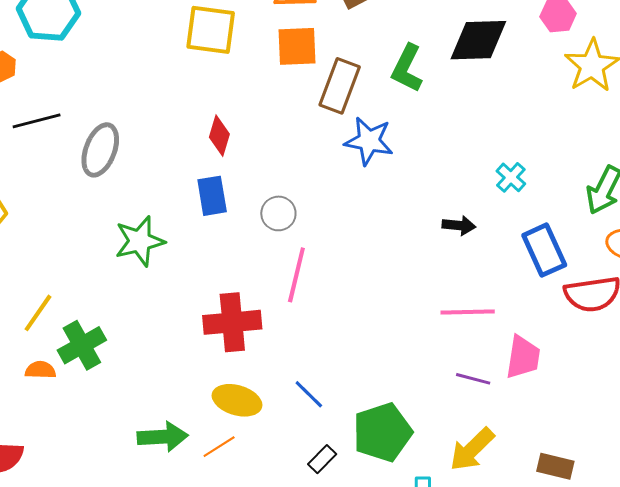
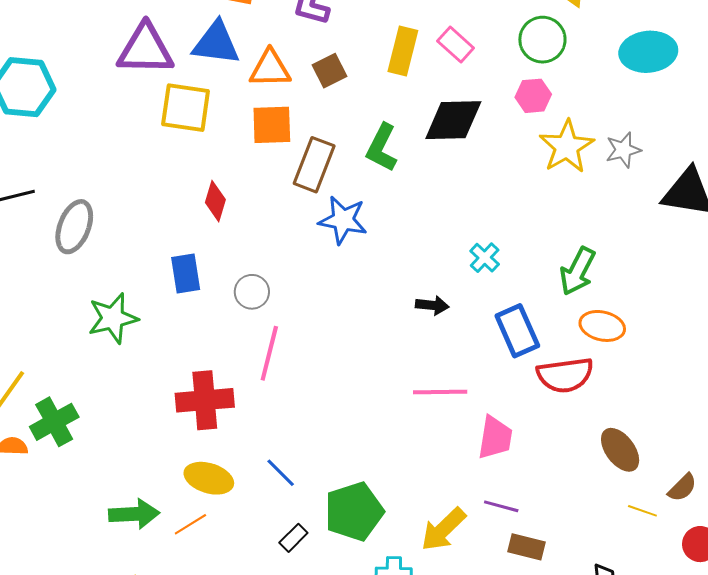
red diamond: (219, 136) -> (215, 201), moved
purple line: (473, 379) -> (501, 506), moved

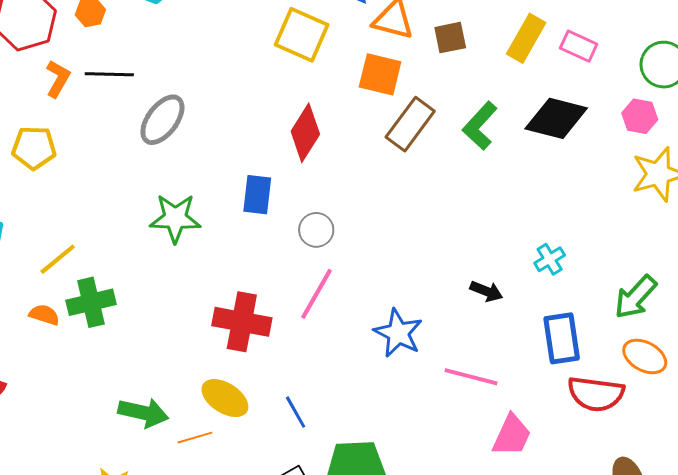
pink rectangle: (456, 45) -> (579, 46), turned -33
red diamond: (215, 201) -> (305, 133), size x1.4
blue star: (343, 220) -> (398, 333), moved

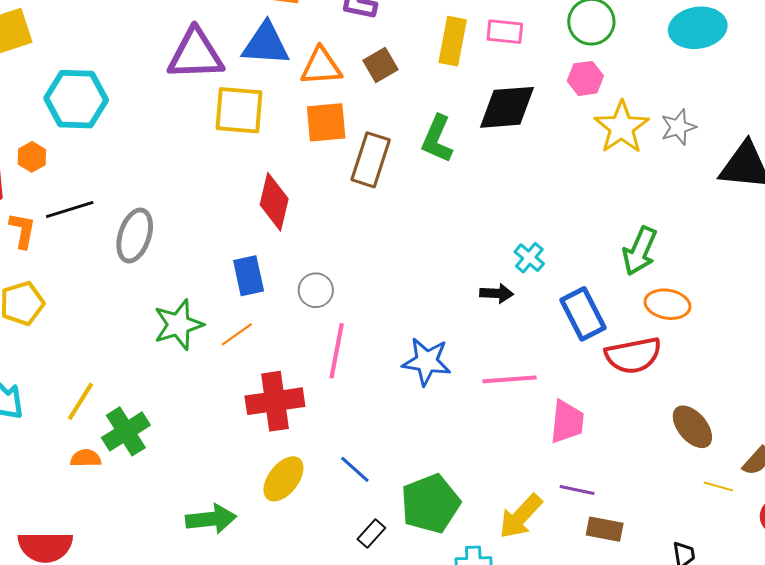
cyan cross: (550, 259) -> (529, 258), moved
yellow ellipse: (225, 398) -> (283, 479), turned -66
orange line: (195, 438) -> (237, 334), moved

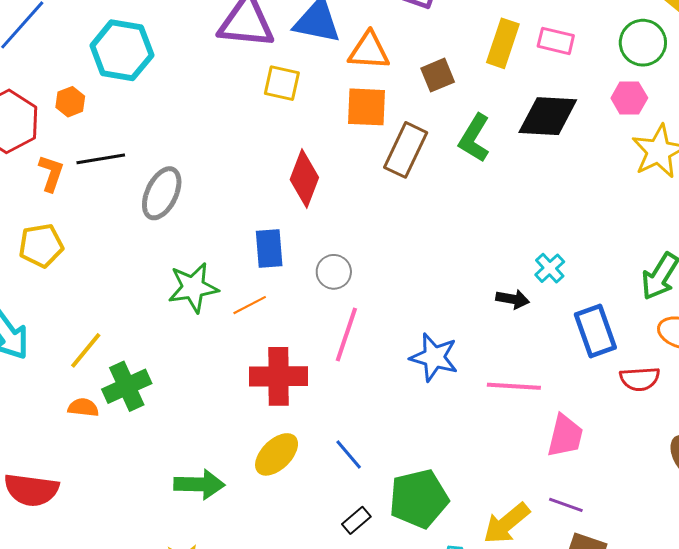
brown square: (381, 65) -> (438, 75), moved
yellow square: (239, 110) -> (282, 83), size x0.7
red semicircle: (633, 355) -> (640, 379), size x0.7

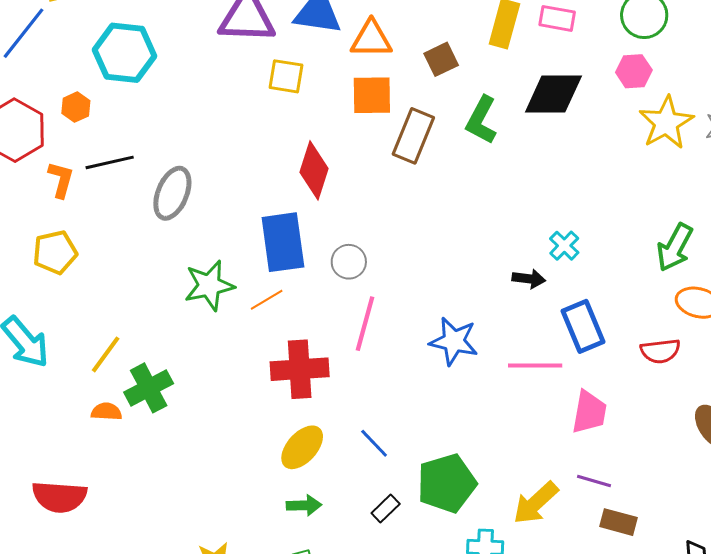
blue rectangle: (269, 249) -> (283, 242), size x1.5
blue rectangle: (595, 331) -> (583, 326), moved
green arrow: (199, 484) -> (304, 505), moved, size x0.7

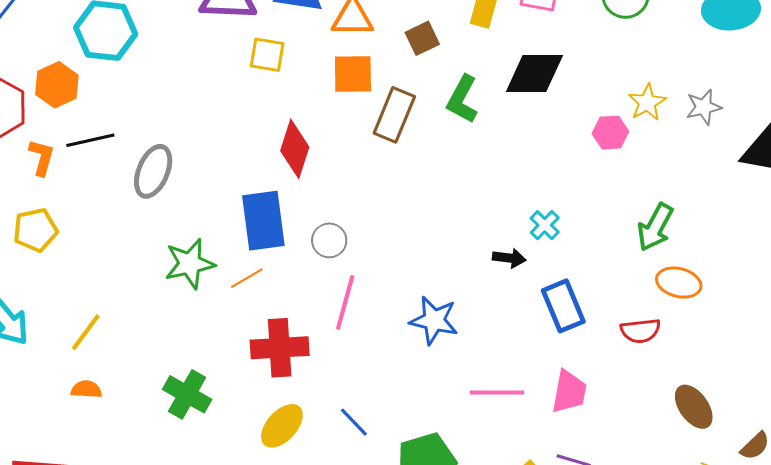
pink hexagon: (634, 71) -> (610, 133), moved
orange hexagon: (76, 107) -> (57, 85), size x1.5
yellow star: (666, 123) -> (647, 102), size x0.7
pink line: (535, 366) -> (497, 392), moved
green cross: (149, 388) -> (187, 394), moved, turned -33

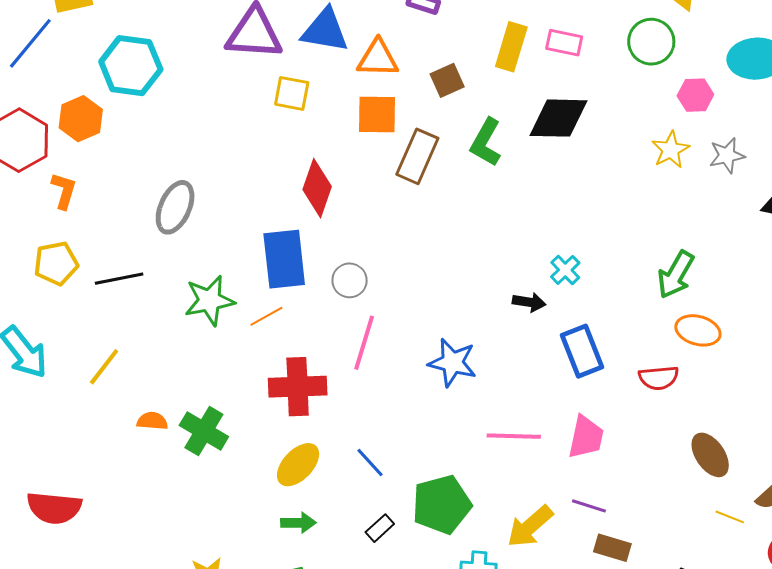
pink hexagon: (610, 133) -> (695, 95), moved
black line: (90, 140) -> (119, 279), moved
orange semicircle: (86, 389) -> (152, 421), moved

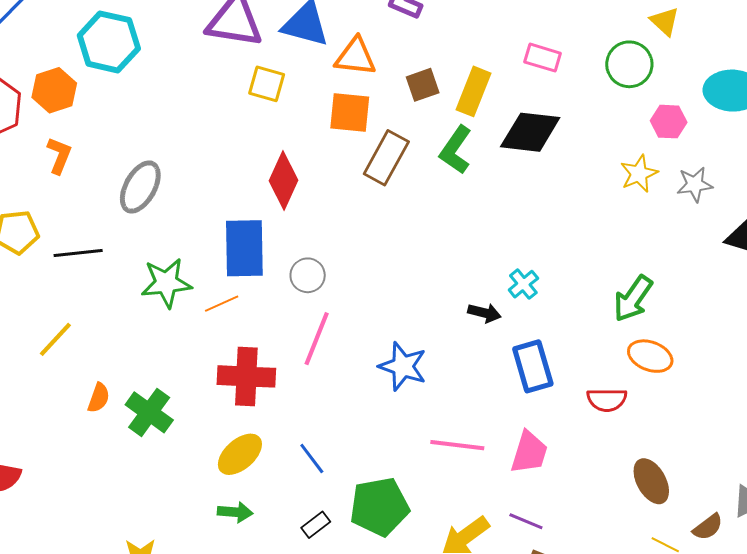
yellow rectangle: (511, 47) -> (473, 91), moved
orange L-shape: (64, 191) -> (59, 155), moved
orange semicircle: (152, 421) -> (99, 398), turned 100

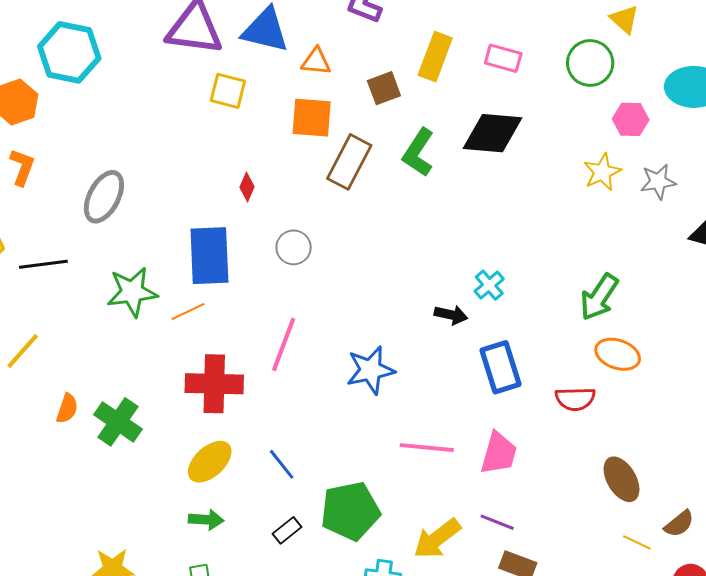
orange triangle: (355, 57) -> (316, 62), size x0.7
yellow rectangle: (473, 91) -> (435, 57), moved
red diamond: (284, 180) -> (247, 187), size x0.5
gray circle: (308, 275) -> (294, 247), moved
blue star: (403, 366) -> (370, 370), turned -30

